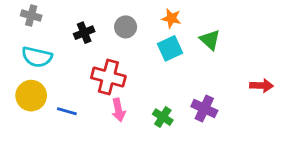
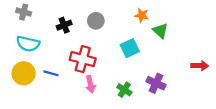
orange star: (171, 18) -> (142, 15), moved
cyan square: (170, 48) -> (130, 48), moved
blue line: (67, 111) -> (51, 73), moved

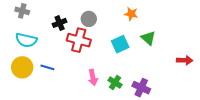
green triangle: (160, 31) -> (148, 38), moved
red cross: (83, 59) -> (79, 40), moved
purple cross: (156, 83) -> (141, 88), moved
pink arrow: (90, 84) -> (93, 77), moved

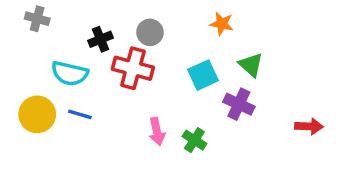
cyan semicircle: (26, 40) -> (70, 73), moved
red arrow: (185, 60) -> (309, 126), moved
purple cross: (141, 88) -> (239, 104), moved

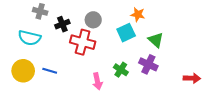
gray cross: (37, 19) -> (40, 11), moved
cyan semicircle: (70, 73) -> (30, 38), moved
cyan square: (203, 75) -> (126, 33), moved
green cross: (194, 140) -> (121, 70), moved

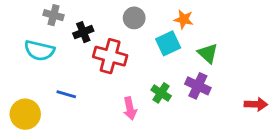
gray circle: (93, 20) -> (134, 18), moved
yellow circle: (23, 71) -> (25, 114), moved

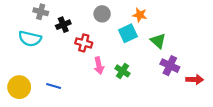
red cross: (110, 56) -> (84, 43), size x0.7
purple cross: (198, 86) -> (170, 66), moved
blue line: (66, 94) -> (54, 86), moved
pink arrow: (130, 108) -> (99, 66), moved

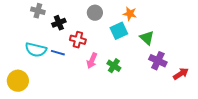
cyan semicircle: (30, 39) -> (36, 50), moved
pink arrow: (99, 66) -> (92, 61), turned 35
red arrow: (195, 80) -> (181, 74), turned -35
blue line: (54, 86) -> (58, 53), moved

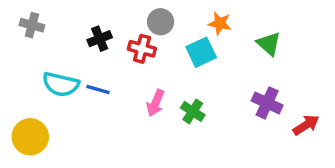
gray cross: (38, 11) -> (32, 25), moved
green triangle: (147, 38) -> (269, 44), moved
red cross: (78, 40) -> (142, 49), moved

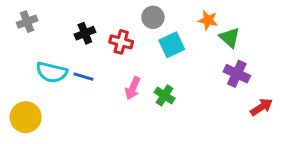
gray circle: (161, 22) -> (153, 17), moved
orange star: (220, 23) -> (208, 20), moved
gray cross: (32, 25) -> (27, 22), turned -36
purple cross: (267, 103) -> (237, 74), moved

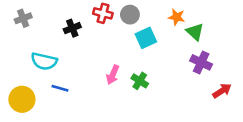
red cross: (121, 42) -> (103, 13), moved
blue line: (83, 77) -> (60, 88), moved

